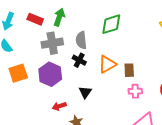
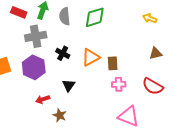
gray semicircle: (81, 40) -> (65, 16), moved

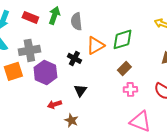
green diamond: (95, 17) -> (122, 39), moved
gray cross: (36, 36) -> (29, 50), moved
orange triangle: (91, 57) -> (95, 45), moved
brown rectangle: (113, 63) -> (124, 68), turned 48

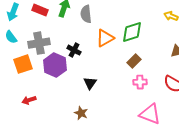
black cross: (74, 58) -> (74, 50), moved
red arrow: (54, 104) -> (29, 100), moved

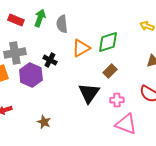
pink cross: (140, 82) -> (117, 100), moved
black triangle: (90, 83) -> (89, 93), moved, size x1.6
brown star: (81, 113) -> (44, 122), moved

